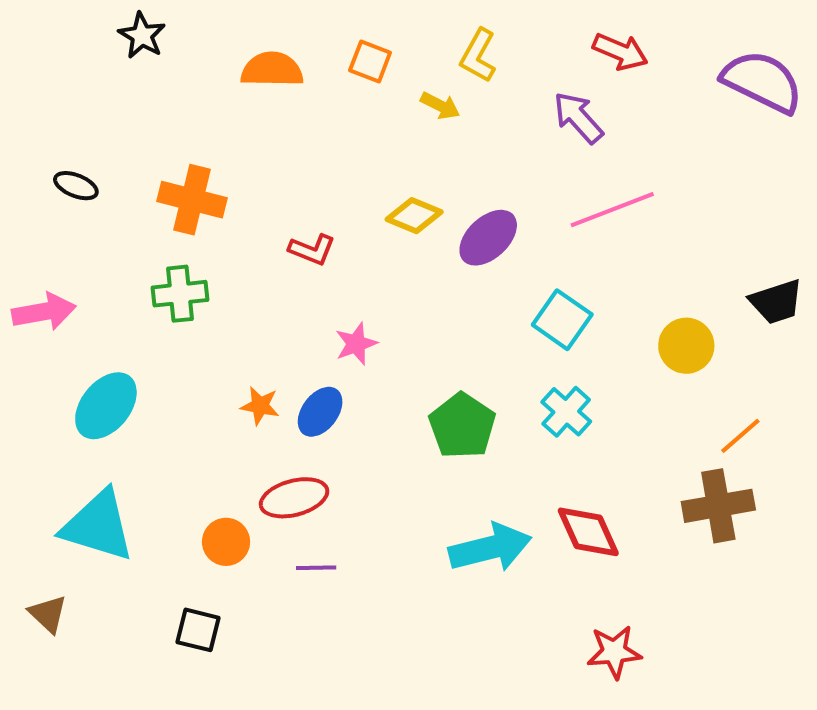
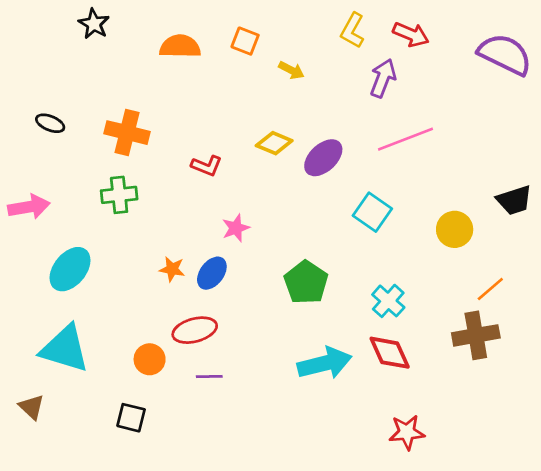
yellow L-shape: (478, 56) -> (352, 30), moved
purple arrow: (578, 118) -> (383, 78), turned 63
cyan cross: (566, 412) -> (388, 301), moved

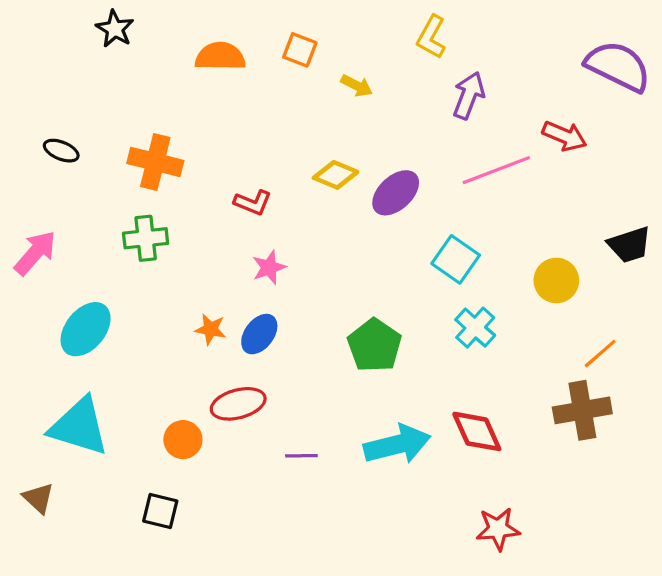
red arrow: (411, 34) -> (564, 136), moved
pink arrow: (29, 207) -> (35, 253), turned -39
pink star: (236, 228) -> (269, 267), moved
cyan cross: (388, 301) -> (475, 328), moved
purple line: (209, 377) -> (301, 456), moved

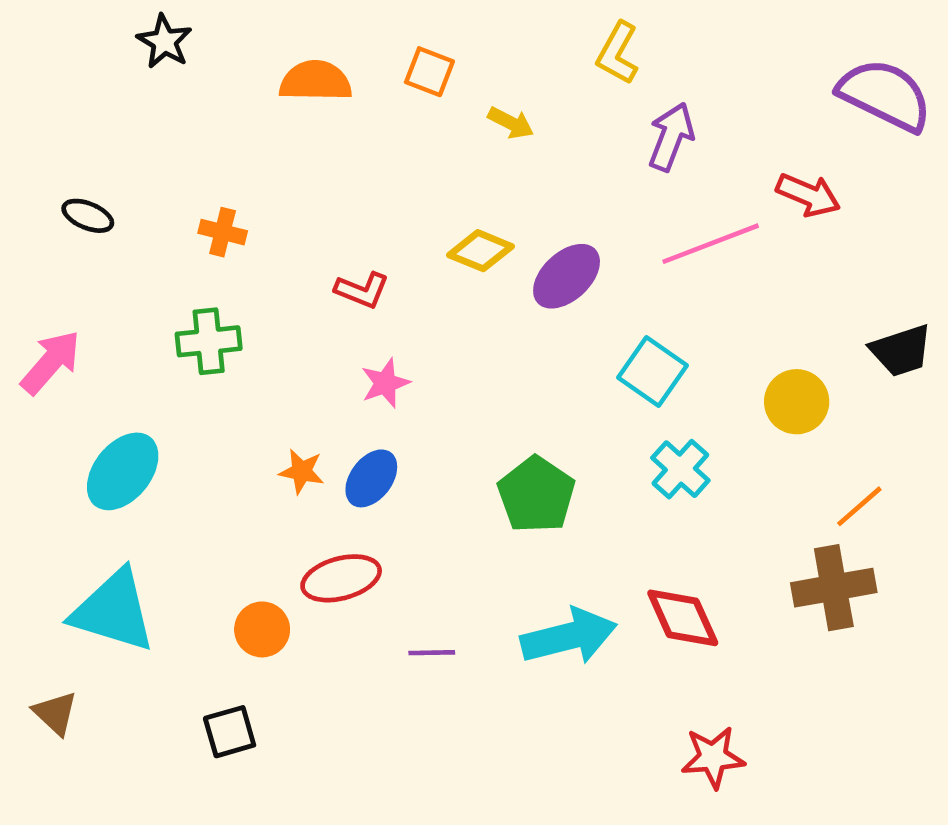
orange cross: (155, 162) -> (223, 232), size x0.6
black square: (160, 511) -> (230, 732), turned -30

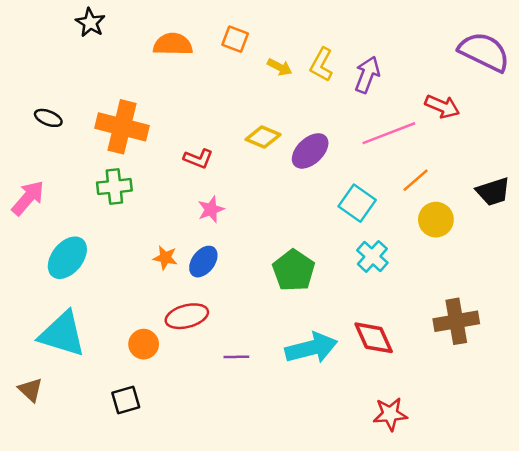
yellow L-shape: (618, 53) -> (322, 65), moved
orange cross: (223, 232) -> (122, 127), size x2.0
orange line: (859, 506) -> (416, 180), moved

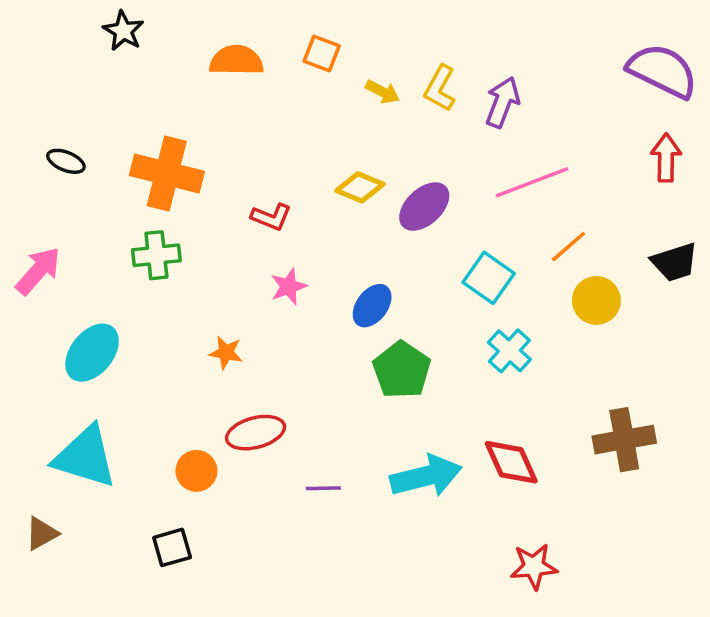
red arrow: (442, 106) -> (666, 158), moved, turned -112
blue ellipse: (203, 262) -> (372, 306), moved
brown triangle: (30, 390) -> (42, 533), turned 48

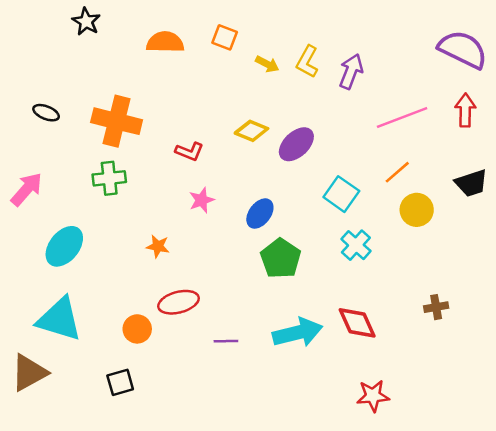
pink line: (532, 182) -> (402, 118), moved
brown cross: (624, 440) -> (436, 307), size x0.6
brown triangle: (42, 533) -> (29, 373), size x1.6

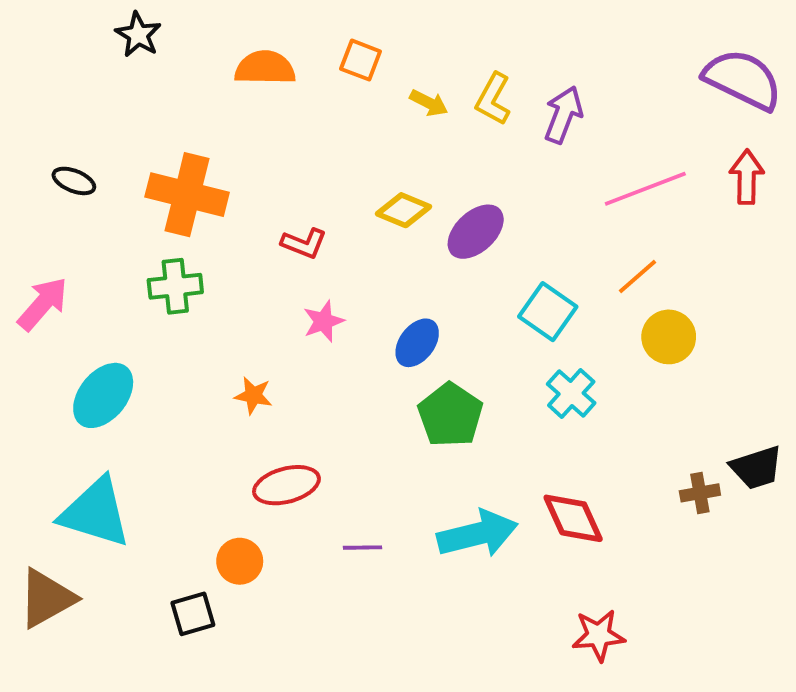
black trapezoid: (471, 183) -> (756, 468), moved
orange circle: (137, 329) -> (240, 561), moved

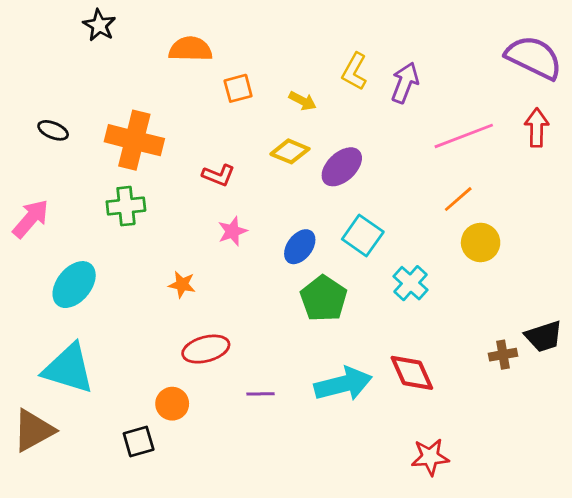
orange square: (361, 60) -> (238, 88), moved, turned -36
yellow arrow: (429, 103) -> (303, 101), moved
cyan square: (548, 312) -> (363, 235), moved

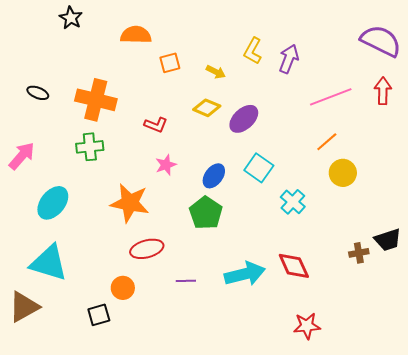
orange star: (182, 285) -> (130, 203), size x2.0
green pentagon: (324, 299) -> (206, 213), moved

